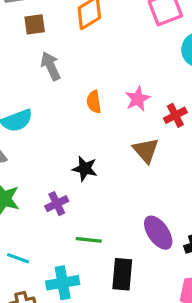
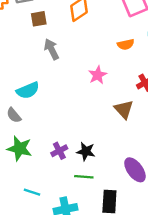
pink star: (138, 99) -> (98, 75), moved
orange semicircle: (94, 102) -> (126, 44), moved, turned -91
black star: (85, 169) -> (86, 151), moved

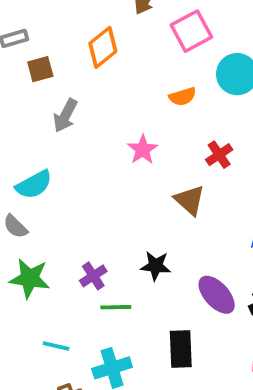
gray arrow: (52, 49) -> (65, 116), turned -120
black star: (86, 151) -> (156, 266), moved
green line: (84, 177) -> (116, 307), moved

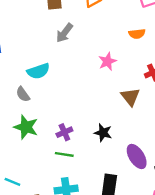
green line: (116, 307) -> (64, 154), moved
cyan line: (56, 346) -> (12, 182), moved

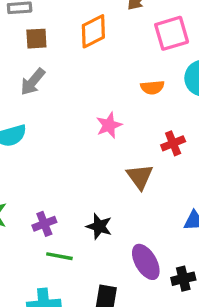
gray arrow: (65, 33) -> (33, 82), moved
green line: (64, 154) -> (59, 256), moved

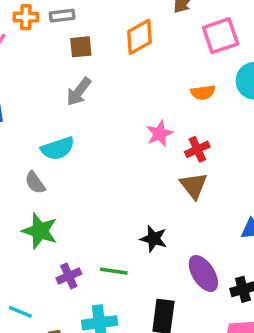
red cross: (173, 143) -> (197, 149), moved
purple cross: (44, 224) -> (69, 276), moved

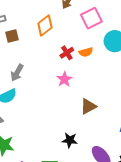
gray arrow: (79, 92) -> (17, 73), moved
red cross: (197, 149) -> (67, 53), moved
brown triangle: (194, 186) -> (88, 106), turned 48

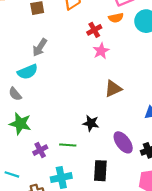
orange semicircle: (86, 52) -> (116, 18), moved
pink star: (64, 79) -> (101, 51), moved

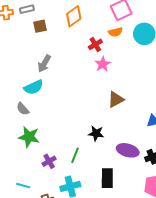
purple ellipse: (123, 142) -> (128, 150), turned -35
green line: (68, 145) -> (75, 155), turned -70

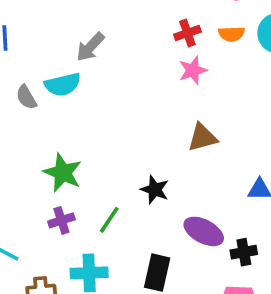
orange semicircle: (115, 32) -> (231, 34), moved
gray semicircle: (23, 109) -> (26, 97), moved
green star: (29, 137) -> (63, 173), moved

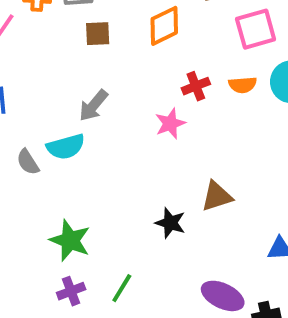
pink star: (193, 70) -> (170, 124), moved
black star: (155, 190) -> (170, 223), moved

